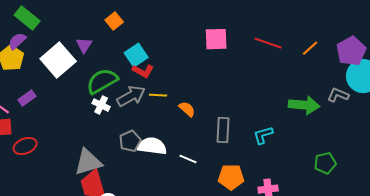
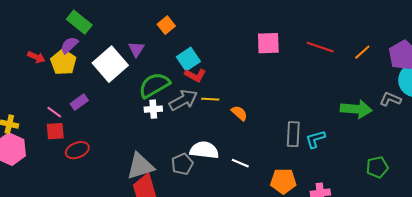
white cross: (101, 105) -> (153, 109), turned -30
gray rectangle: (223, 130) -> (293, 134), moved
gray pentagon: (130, 141) -> (182, 164), moved

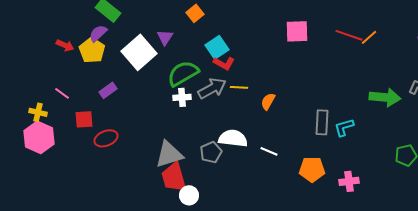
orange line: (362, 52) -> (369, 37), moved
pink line: (54, 112) -> (62, 93), moved
orange semicircle: (239, 113) -> (268, 101), turned -102

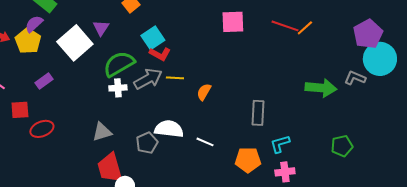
cyan L-shape: (344, 127) -> (280, 144), moved
gray triangle: (169, 154) -> (102, 132), moved, size x0.7

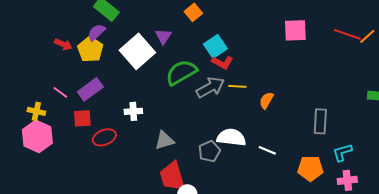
purple rectangle: (44, 81) -> (90, 89), moved, size x1.4
white cross: (118, 88) -> (133, 111), moved

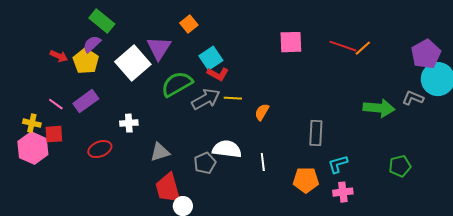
purple triangle: (163, 36) -> (159, 48), size x1.5
red square: (82, 118) -> (54, 134), moved
white line: (267, 150) -> (263, 162), turned 60

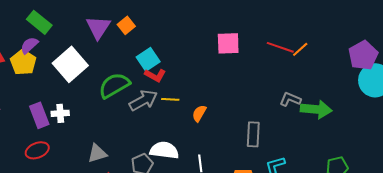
purple triangle: (159, 48) -> (98, 27), moved
gray L-shape: (413, 98) -> (290, 99), moved
purple rectangle: (86, 101) -> (39, 115), moved, turned -75
white cross: (129, 123) -> (60, 113), moved

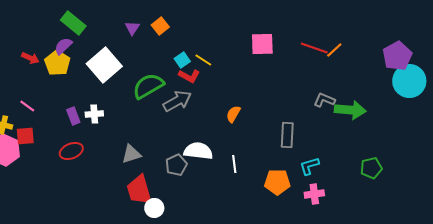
purple triangle: (98, 27) -> (132, 28), size x0.6
cyan square: (148, 59) -> (182, 60), size x0.7
yellow line: (170, 99) -> (203, 60), moved, turned 30
purple rectangle: (39, 115) -> (73, 116), size x0.7

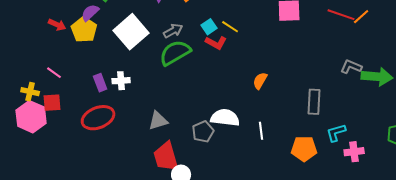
gray arrow: (177, 101) -> (173, 31), moved, size x0.7
red ellipse: (71, 151) -> (98, 118), size x1.4
pink cross: (314, 194) -> (354, 152), moved

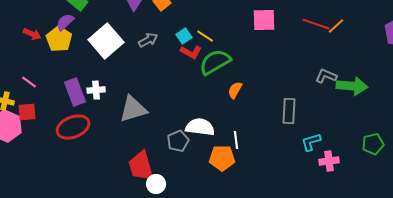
green semicircle: (175, 53) -> (215, 62), moved
purple rectangle: (100, 83) -> (75, 92), size x1.5
gray triangle: (158, 121) -> (133, 109), moved, size x1.4
orange pentagon: (304, 149) -> (222, 158), moved

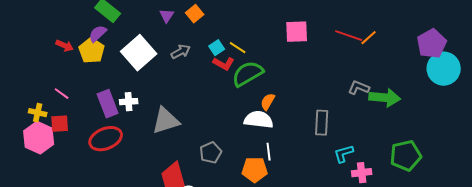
white semicircle: (200, 127) -> (259, 120), moved
green pentagon: (373, 144) -> (406, 156), size x1.4

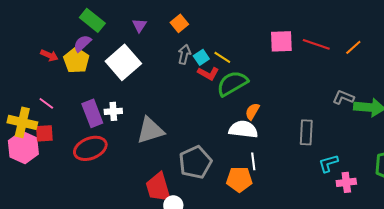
purple triangle: (167, 16) -> (139, 25), moved
red line: (349, 36) -> (316, 44), moved
gray arrow: (181, 52) -> (184, 54), moved, turned -48
yellow cross: (38, 113) -> (22, 122), size x1.6
gray pentagon: (211, 153) -> (195, 162), size x1.5

